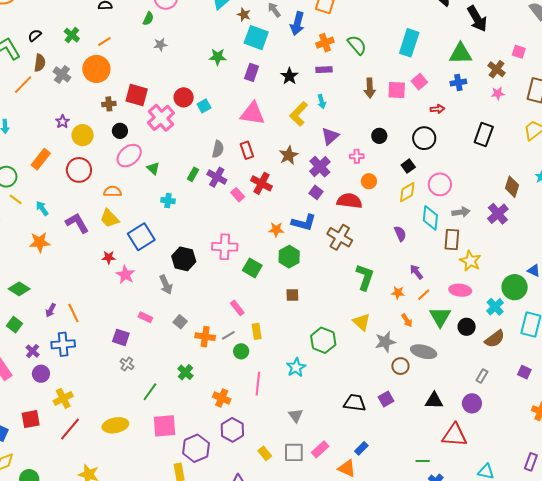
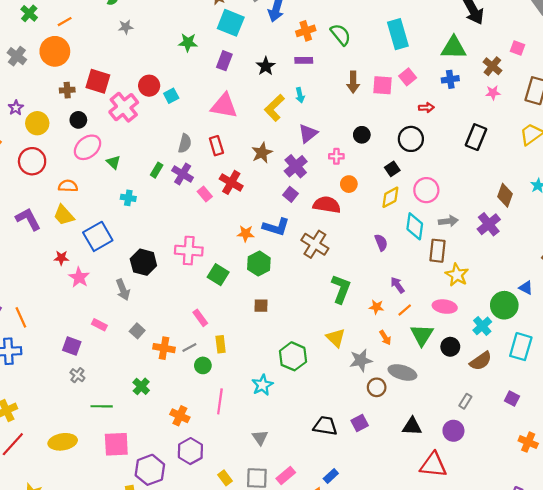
cyan rectangle: (409, 43) -> (398, 34), turned -36
green line: (150, 392) -> (102, 406), turned 54

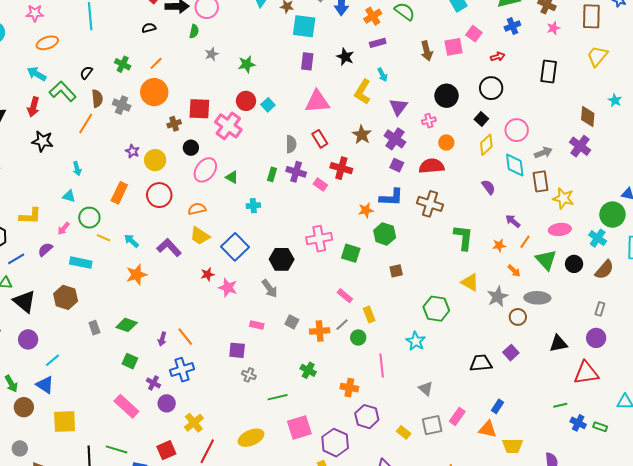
green star: (188, 42) -> (247, 64), moved
black circle: (362, 135) -> (447, 96), size x1.5

